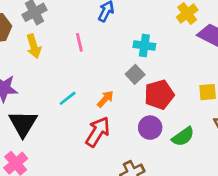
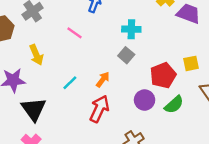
pink line: (79, 42) -> (75, 33), turned -35
yellow arrow: (34, 46) -> (36, 55), moved
red pentagon: (159, 95) -> (163, 75), moved

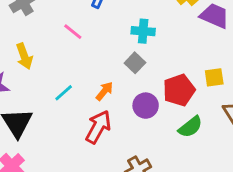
purple circle: (145, 100) -> (146, 106), moved

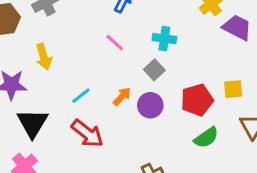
pink line: (73, 32) -> (115, 43), moved
purple circle: (146, 106) -> (150, 105), moved
red arrow: (98, 127) -> (87, 133), moved, turned 96

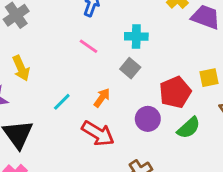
purple circle: (150, 105) -> (148, 119), moved
red arrow: (87, 133) -> (98, 133), moved

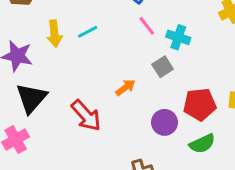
pink line: (89, 46) -> (147, 26), moved
cyan line: (62, 102) -> (88, 32), moved
red arrow: (98, 133) -> (86, 115), moved

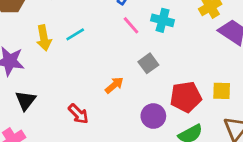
cyan cross: (178, 37) -> (163, 20), moved
black triangle: (31, 98) -> (25, 100), size x0.7
red arrow: (86, 115) -> (78, 114), size x0.7

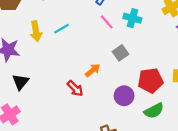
red arrow: (78, 114) -> (75, 88), moved

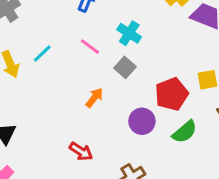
cyan cross: (132, 18) -> (129, 33), moved, turned 30
pink line: (107, 22) -> (90, 47), moved
red arrow: (75, 88) -> (81, 151), moved

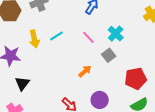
purple circle: (142, 121) -> (100, 100), moved

